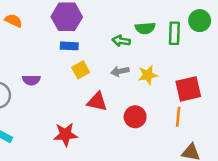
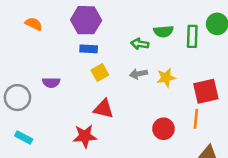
red triangle: (97, 102) -> (104, 109), moved
red circle: (135, 117) -> (163, 129), moved

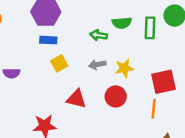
red triangle: (104, 109) -> (76, 99), moved
red circle: (163, 129) -> (116, 96), moved

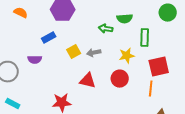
green rectangle: (150, 28) -> (145, 38), moved
blue rectangle: (48, 40) -> (49, 38), moved, turned -32
gray arrow: (97, 65) -> (94, 53), moved

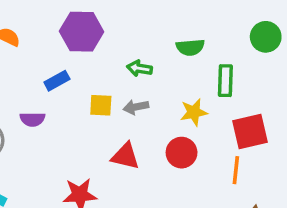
green arrow: (106, 29) -> (139, 68), moved
yellow square: (74, 52) -> (101, 105), turned 32

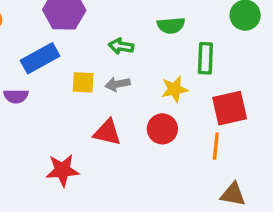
blue rectangle: (57, 81) -> (40, 58), size x1.5

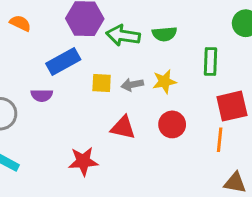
green semicircle: (171, 26) -> (164, 34), moved
green arrow: (121, 46) -> (123, 35), moved, size x1.5
yellow star: (174, 89) -> (164, 82), moved

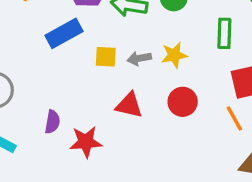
purple semicircle: (42, 95) -> (52, 122), moved, turned -80
orange line: (220, 140) -> (234, 118), turned -35

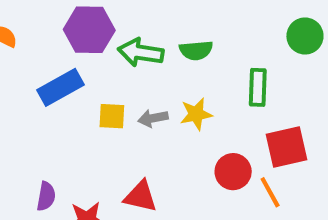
red circle: (183, 102) -> (233, 172), moved
red triangle: (129, 105) -> (141, 196), moved

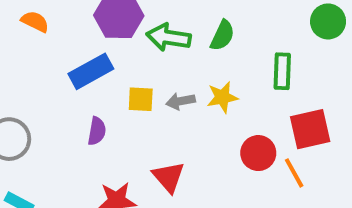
green semicircle: (196, 50) -> (222, 35), turned -60
purple semicircle: (46, 196) -> (97, 131), moved
red triangle: (141, 196) -> (169, 177), turned 36

